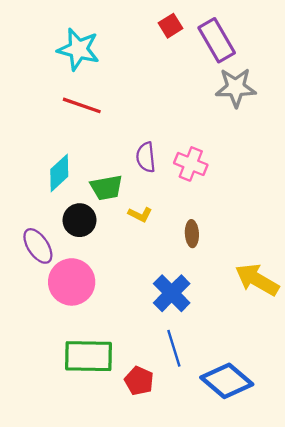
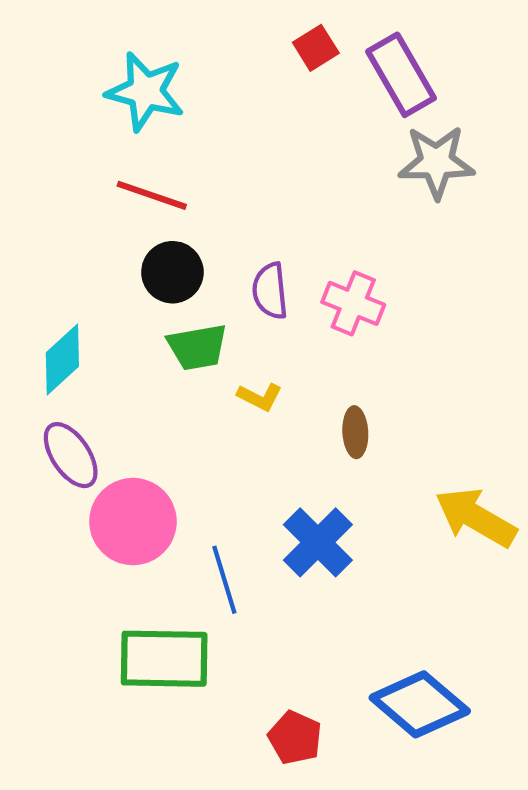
cyan diamond: (59, 173) -> (62, 359), moved
black circle: (79, 220) -> (172, 272), moved
blue line: (174, 348) -> (224, 580), moved
red pentagon: (139, 381) -> (295, 738), moved

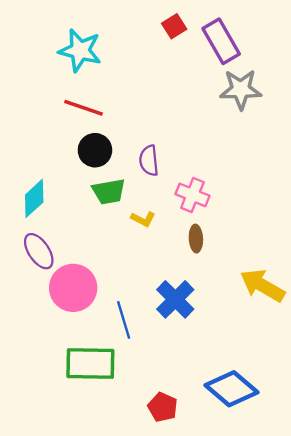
pink cross: (353, 303) -> (192, 195), moved

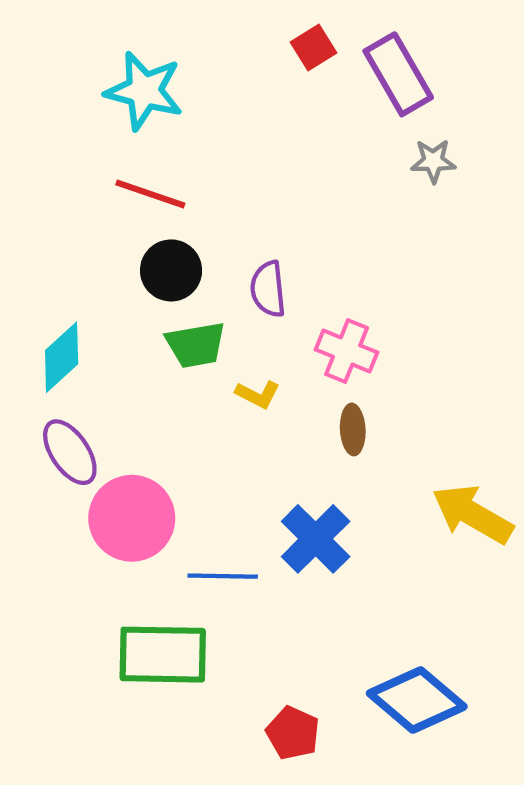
gray star: (241, 89) -> (433, 161), size x0.6
blue line: (124, 320) -> (223, 576), turned -72

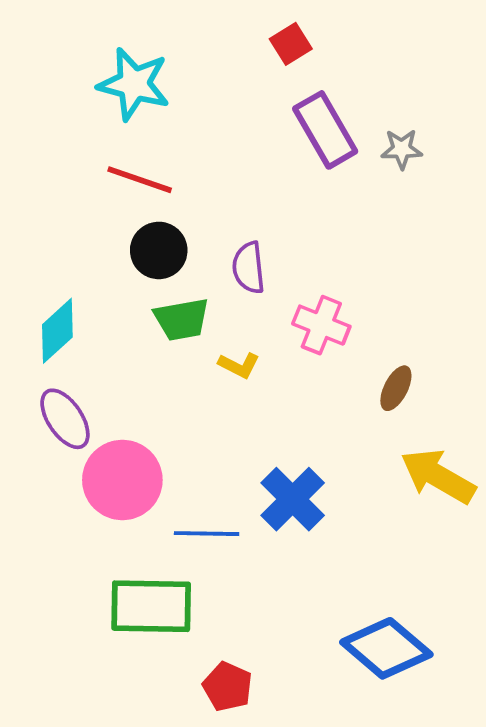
purple rectangle: (398, 74) -> (325, 130), moved
brown ellipse: (353, 429) -> (396, 388), moved, turned 30
red pentagon: (293, 733) -> (228, 687), moved

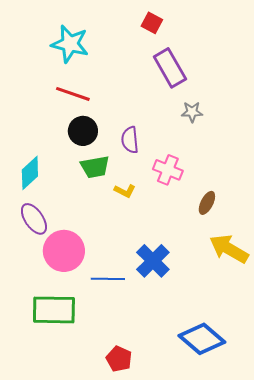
red square: (291, 44) -> (152, 23), turned -30
gray star: (402, 149) -> (192, 112), moved
green rectangle: (151, 606) -> (54, 310), moved

